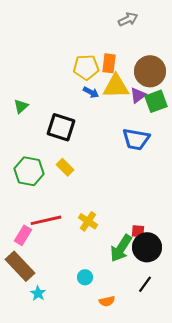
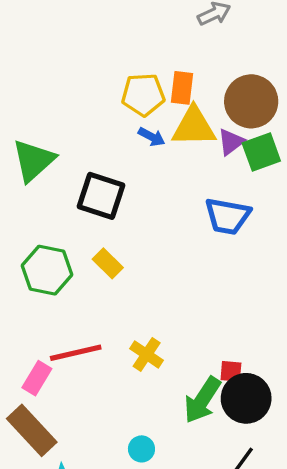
green triangle: (21, 106) -> (34, 160), size x1.8

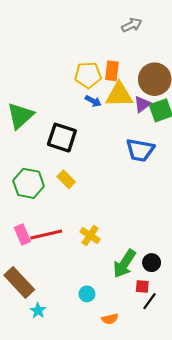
red square: (231, 371) -> (142, 287), moved
pink rectangle: (37, 378) -> (22, 234), moved, turned -54
black circle: (246, 398) -> (152, 263), size x0.6

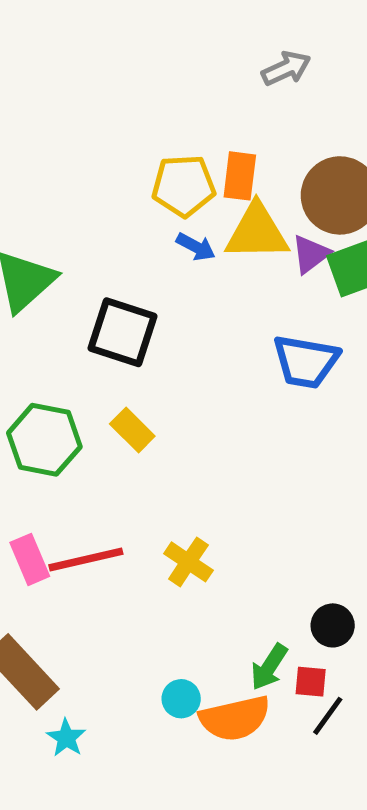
green arrow: (124, 264) -> (269, 667), moved, size x0.7
orange semicircle: (110, 319) -> (235, 718), moved, size x1.8

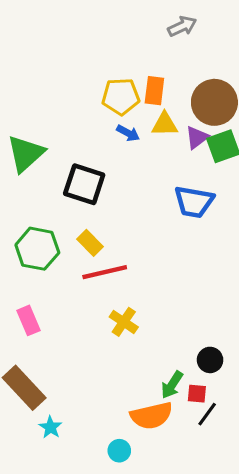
yellow triangle: (257, 232) -> (165, 124), size x0.7
red line: (86, 559) -> (105, 272), moved
cyan circle: (181, 699) -> (119, 451), moved

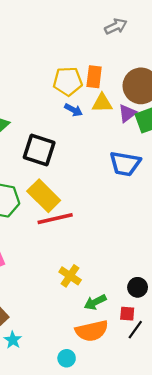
yellow rectangle: (90, 243) -> (44, 196), size x1.6
yellow cross: (124, 322) -> (70, 276), moved
green arrow: (172, 385) -> (95, 302), moved, turned 30

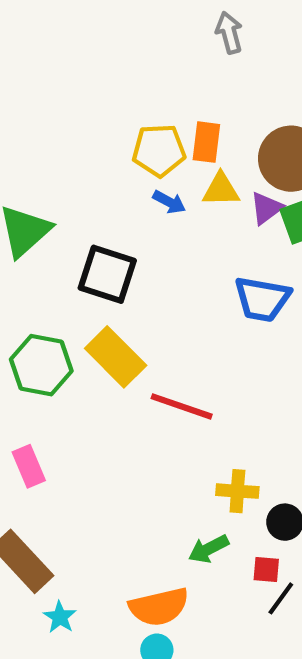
gray arrow: (116, 26) -> (229, 33), moved, turned -80
red line: (55, 219) -> (182, 406), moved, turned 32
yellow cross: (70, 276) -> (237, 491), moved, turned -30
orange semicircle: (92, 331) -> (159, 607), moved

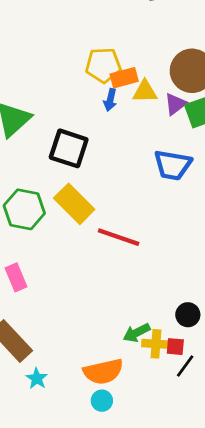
orange rectangle: (206, 142) -> (124, 78), moved, turned 68
blue arrow: (169, 202) -> (110, 100), turned 75
yellow cross: (237, 491) -> (156, 344), moved

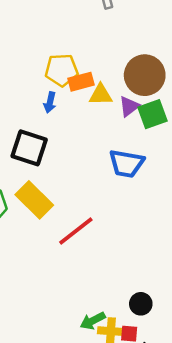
blue arrow: (110, 100) -> (50, 102), moved
red line: (119, 237) -> (76, 231), turned -57

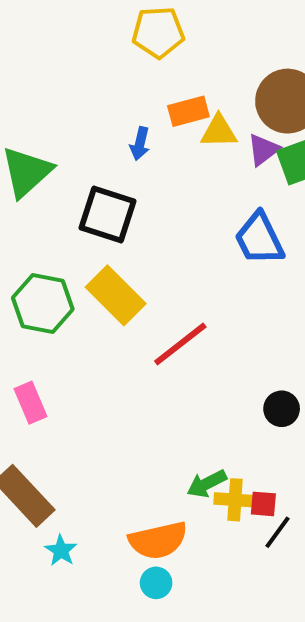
yellow pentagon: (62, 70) -> (158, 32), moved
blue trapezoid: (127, 163) -> (259, 239), turned 54
black circle: (141, 304) -> (282, 409), moved

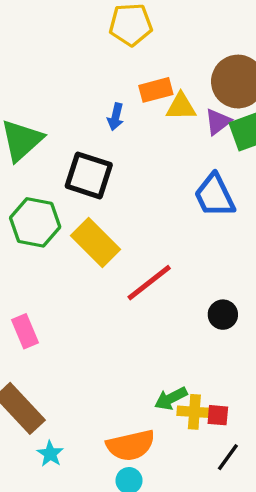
green hexagon: (43, 304) -> (35, 222), moved
black circle: (282, 409) -> (223, 315), moved
black line: (278, 532) -> (228, 457), moved

